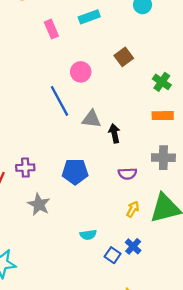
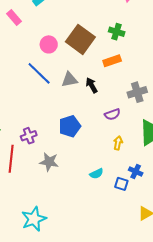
brown square: (124, 57) -> (80, 39), moved, size x1.8
orange rectangle: (163, 116) -> (112, 61), moved
yellow arrow: (133, 209) -> (118, 143), moved

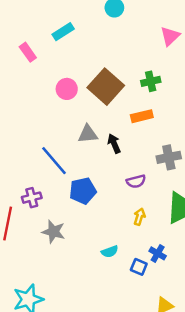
green cross: (117, 32) -> (151, 81), turned -35
blue line: (39, 73) -> (54, 161), moved

